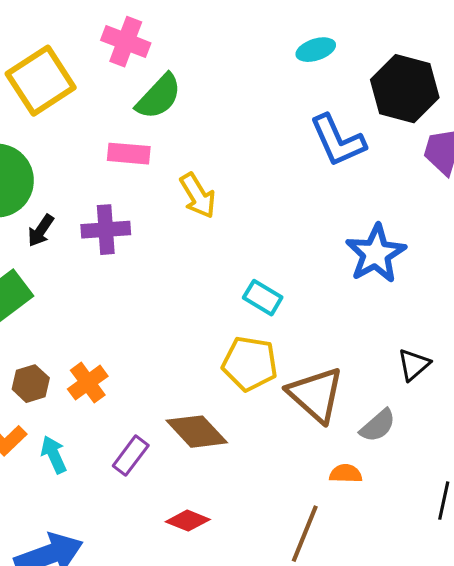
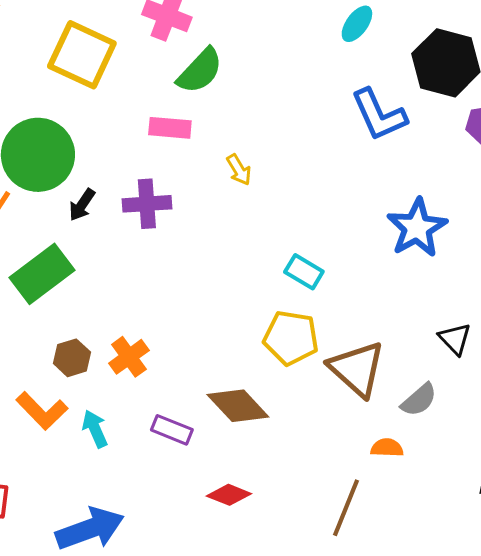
cyan ellipse: (316, 50) -> (357, 24), turned -36
yellow square: (41, 81) -> (82, 55), turned -32
yellow arrow: (198, 196) -> (239, 170), size x0.7
black triangle: (414, 365) -> (455, 339), turned -33
purple rectangle: (131, 456) -> (172, 430), turned 75

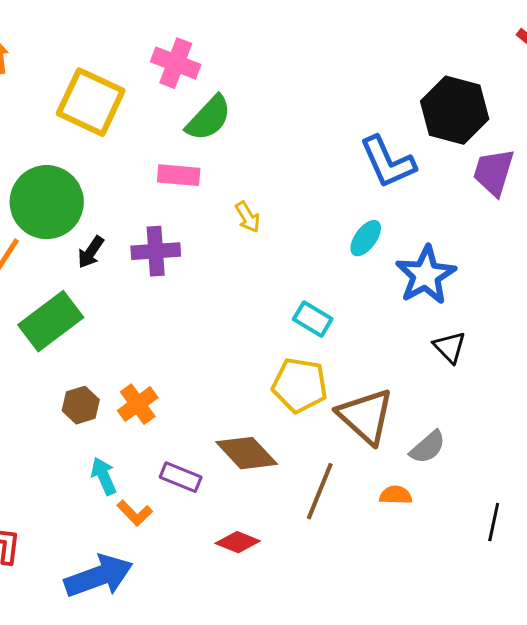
cyan ellipse: (357, 24) -> (366, 238), moved
black triangle: (455, 339) -> (450, 347), moved
orange L-shape: (42, 411) -> (135, 513), moved, size x0.7
brown line: (346, 508) -> (320, 491), moved

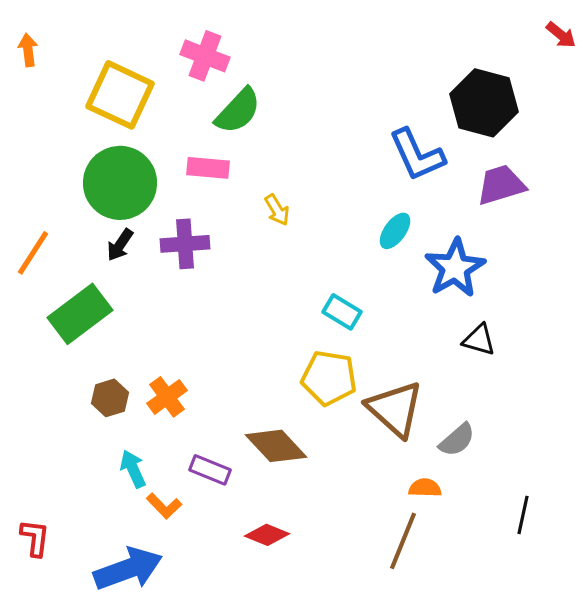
purple trapezoid: (494, 172) -> (501, 185), moved, turned 56
green circle: (47, 202) -> (120, 183), moved
black triangle: (450, 347) -> (479, 340), turned -30
brown line: (320, 491) -> (403, 541), moved

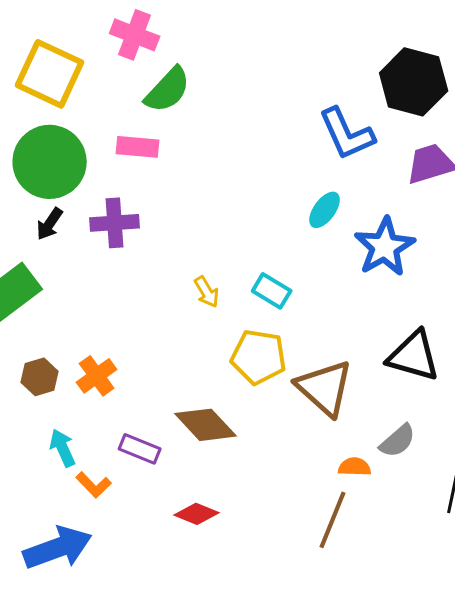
yellow arrow: (277, 210) -> (207, 292), moved
black triangle: (479, 340) -> (414, 356), moved, size x1.6
gray semicircle: (457, 440) -> (398, 441), moved

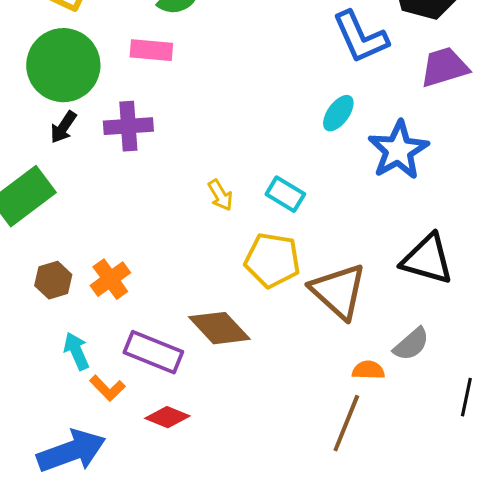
purple rectangle: (140, 449) -> (153, 352), size x1.4
red diamond: (197, 514) -> (167, 417), moved

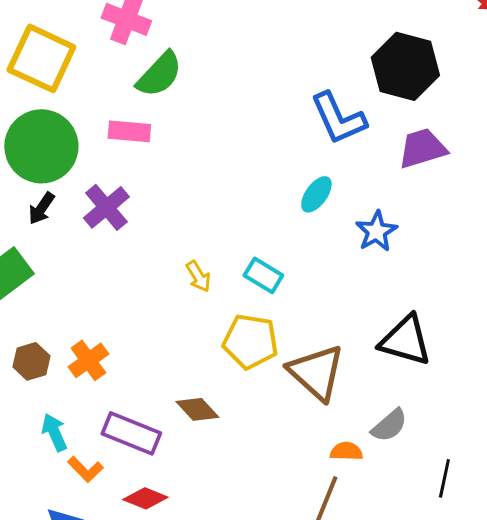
purple cross: (128, 126) -> (106, 207), turned -36
blue star: (398, 150) -> (376, 231), size x0.7
brown diamond: (219, 328) -> (197, 409), size x0.7

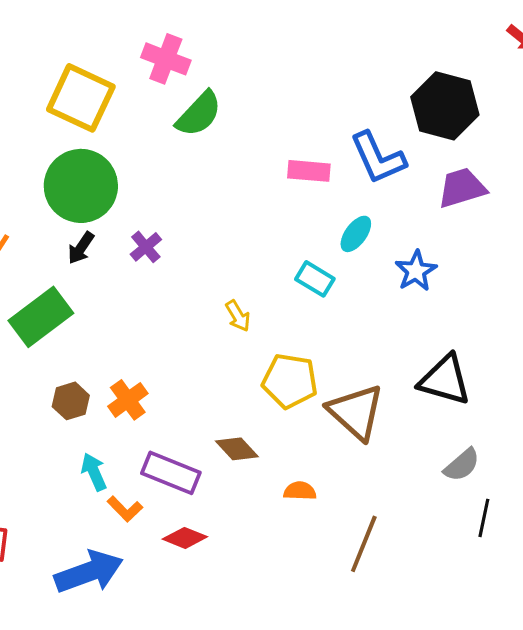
pink rectangle: (129, 131) -> (309, 171), moved
purple cross: (106, 207) -> (146, 247), size x0.7
cyan rectangle: (263, 275) -> (315, 279), moved
gray semicircle: (389, 425) -> (462, 465), moved
orange semicircle: (346, 451) -> (300, 491), moved

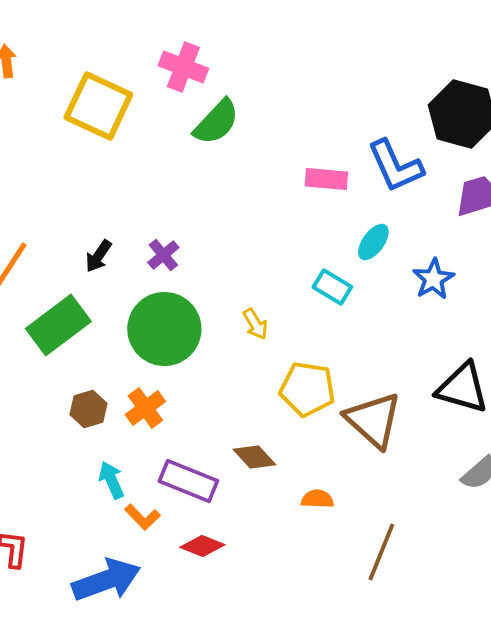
green circle: (81, 186) -> (164, 329), moved

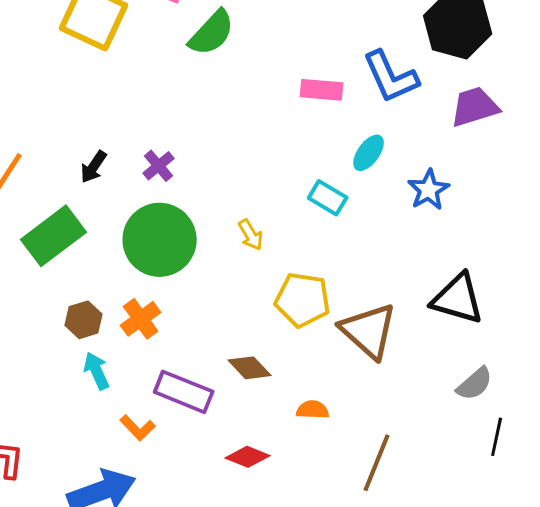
cyan arrow: (111, 480) -> (97, 371), moved
red diamond: (202, 546) -> (248, 457), moved

